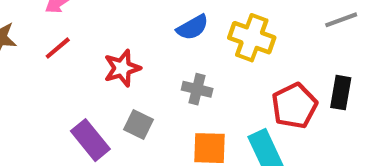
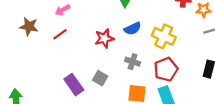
red star: (122, 68) -> (104, 38), moved
red pentagon: (294, 106) -> (166, 69), moved

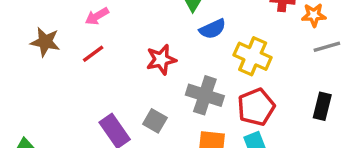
blue semicircle: (133, 29) -> (213, 29), moved
gray cross: (133, 62) -> (205, 95), size x1.5

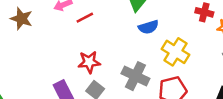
red line: (93, 54) -> (85, 18), moved
red star: (161, 60) -> (89, 62), moved

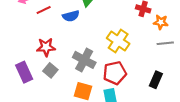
blue semicircle: (148, 27) -> (71, 16), moved

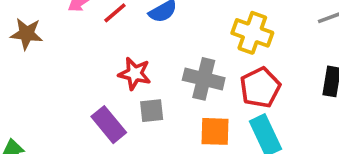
red star: (46, 47) -> (135, 74), turned 30
gray square: (50, 70) -> (152, 111), turned -32

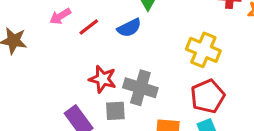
gray cross: (204, 79) -> (140, 88), moved

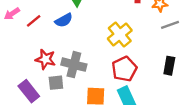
yellow cross: (203, 50) -> (120, 35), turned 30

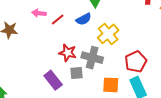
pink arrow: (12, 14) -> (39, 13), turned 40
yellow cross: (120, 35) -> (108, 34), moved

